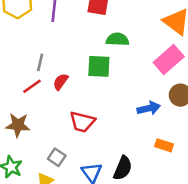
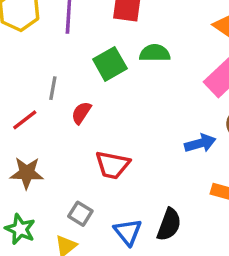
green square: (99, 66) -> (110, 64), moved, turned -30
red line: (32, 86) -> (25, 120), moved

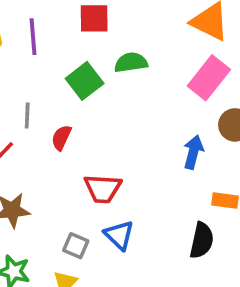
blue arrow: (200, 143) -> (193, 152), turned -52
black semicircle: (169, 225) -> (202, 240), moved
blue triangle: (128, 232) -> (119, 235), moved

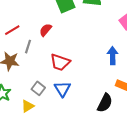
gray line: (27, 115) -> (28, 47), moved
blue arrow: (193, 152) -> (113, 56), turned -30

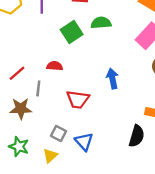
red semicircle: (46, 30) -> (55, 66), turned 64
blue arrow: (113, 56) -> (112, 79), moved
blue triangle: (62, 89) -> (84, 142), moved

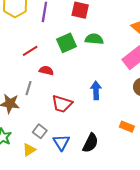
red line: (17, 73) -> (30, 51), moved
black semicircle: (137, 136) -> (90, 143), moved

